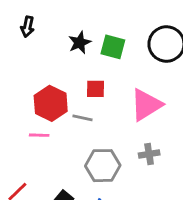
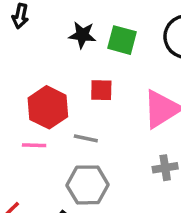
black star: (80, 43) -> (82, 35), turned 30
gray line: (82, 118) -> (86, 138), moved
gray hexagon: (103, 166) -> (88, 185), moved

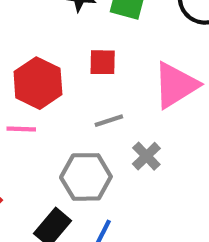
gray line: (86, 138) -> (109, 121), moved, turned -30
gray cross: (165, 168) -> (146, 156), moved, turned -35

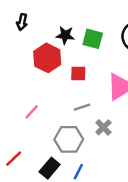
red hexagon: (38, 83) -> (47, 58), moved
pink line: (21, 129) -> (32, 112), turned -49

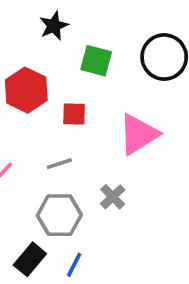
black star: (65, 35) -> (54, 26), moved, turned -30
gray line: (82, 107) -> (59, 164), moved

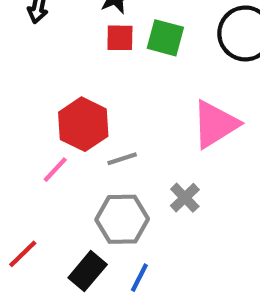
red hexagon: (26, 90) -> (83, 124), moved
red square: (74, 114) -> (120, 38), moved

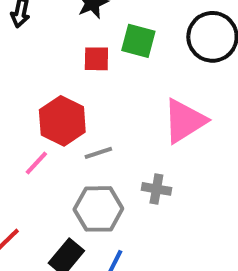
red square: (120, 38) -> (96, 59), moved
gray cross: (185, 198) -> (156, 189), turned -36

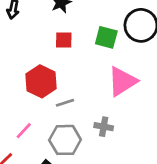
green square: (138, 41) -> (106, 37), moved
pink line: (36, 163) -> (24, 131), moved

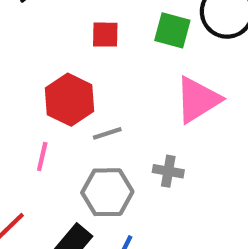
pink line: (24, 131) -> (42, 156), moved, turned -30

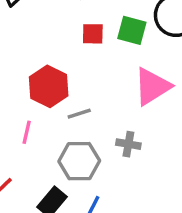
red square: (105, 35) -> (93, 34), moved

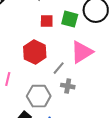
red hexagon: (49, 86) -> (35, 52), moved
gray line: (79, 114) -> (59, 68), moved, turned -32

